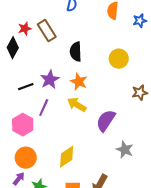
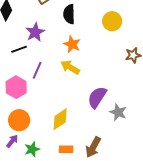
purple star: (50, 80) -> (35, 32), moved
purple semicircle: (106, 121) -> (97, 97), moved

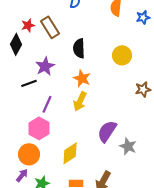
yellow arrow: (70, 67) -> (80, 101), turned -96
pink hexagon: (16, 87) -> (39, 128), moved

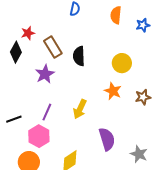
brown rectangle: (50, 27) -> (53, 47), moved
orange star: (82, 78) -> (113, 91), moved
black line: (29, 83) -> (14, 119), moved
purple semicircle: (107, 131) -> (107, 139), turned 130
gray star: (128, 146) -> (139, 154), moved

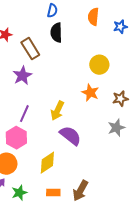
black semicircle: (79, 56) -> (56, 33), moved
purple semicircle: (107, 139) -> (70, 136), moved, turned -35
gray star: (139, 154) -> (116, 128), moved, turned 30

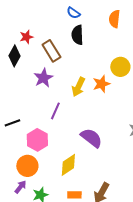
blue semicircle: (52, 11) -> (73, 13), turned 112
orange star: (90, 93) -> (101, 84), moved, turned 30
yellow arrow: (57, 111) -> (78, 87), moved
purple line: (24, 114) -> (55, 111), moved

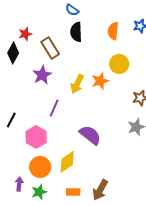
orange semicircle: (114, 19) -> (113, 31), moved
black line: (12, 123) -> (11, 120), turned -42
orange circle: (27, 166) -> (40, 167), moved
purple arrow: (20, 187) -> (19, 184), turned -32

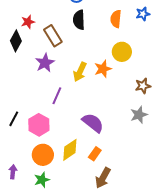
black line: (11, 120) -> (14, 119), moved
purple arrow: (19, 184) -> (13, 172), moved
orange rectangle: (73, 192) -> (95, 154), moved, turned -56

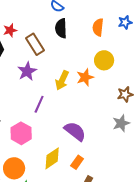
orange circle: (43, 155) -> (14, 168), moved

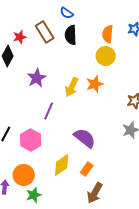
brown rectangle: (35, 44) -> (45, 32), moved
yellow circle: (104, 60) -> (106, 56), moved

